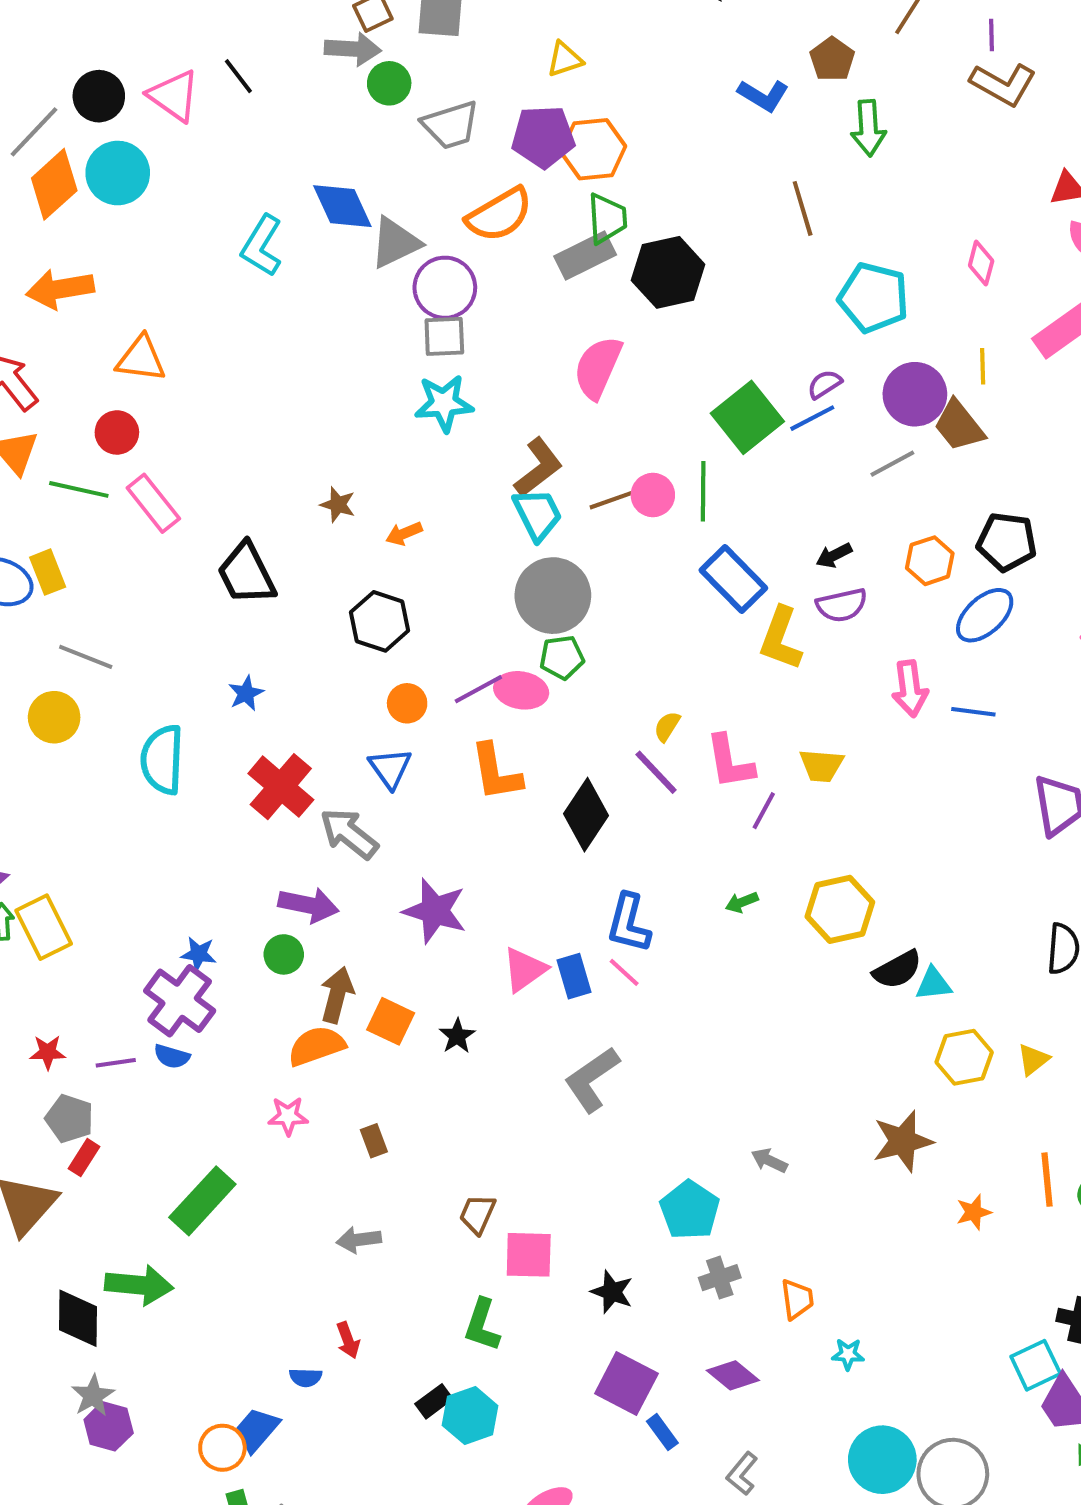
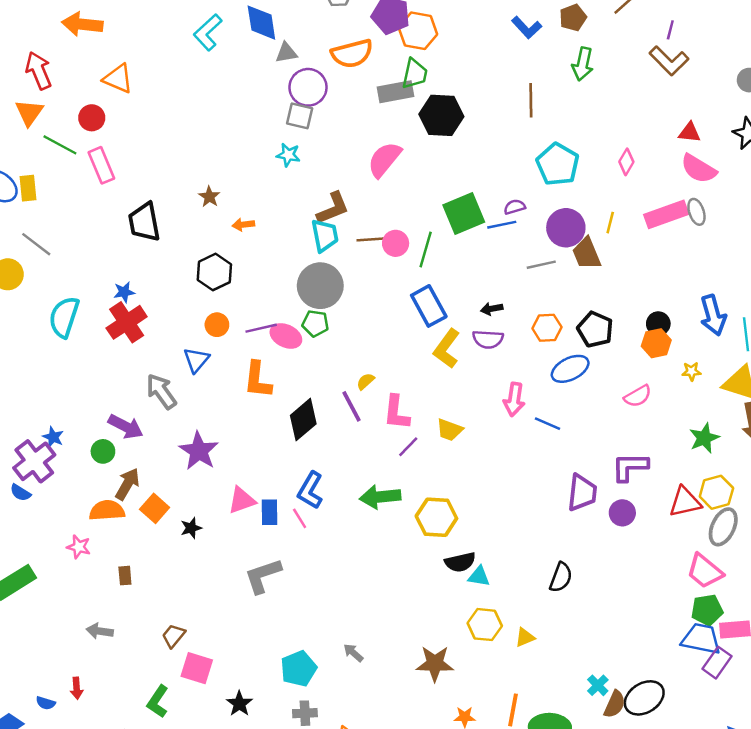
gray triangle: (395, 243) -> (286, 53), size x0.7
cyan star: (444, 403) -> (288, 155), size x0.7
red cross: (281, 787) -> (127, 322), moved
green arrow: (742, 902) -> (380, 497), size x2.0

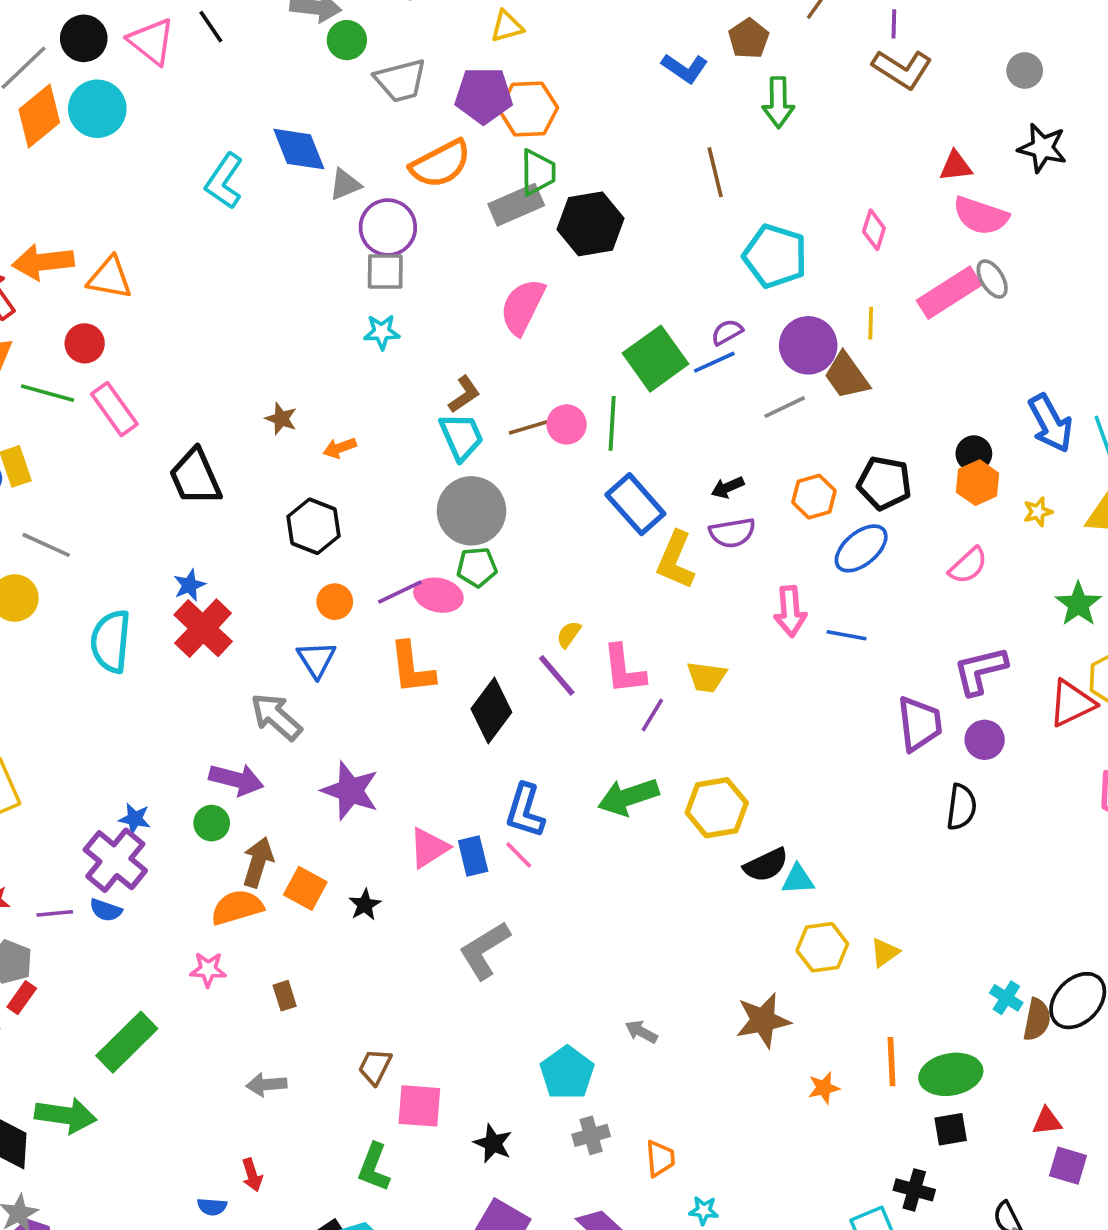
orange arrow: (82, 24) -> (43, 262), moved
brown L-shape: (333, 208) -> (464, 394), size x0.7
black semicircle: (561, 577) -> (961, 807), moved

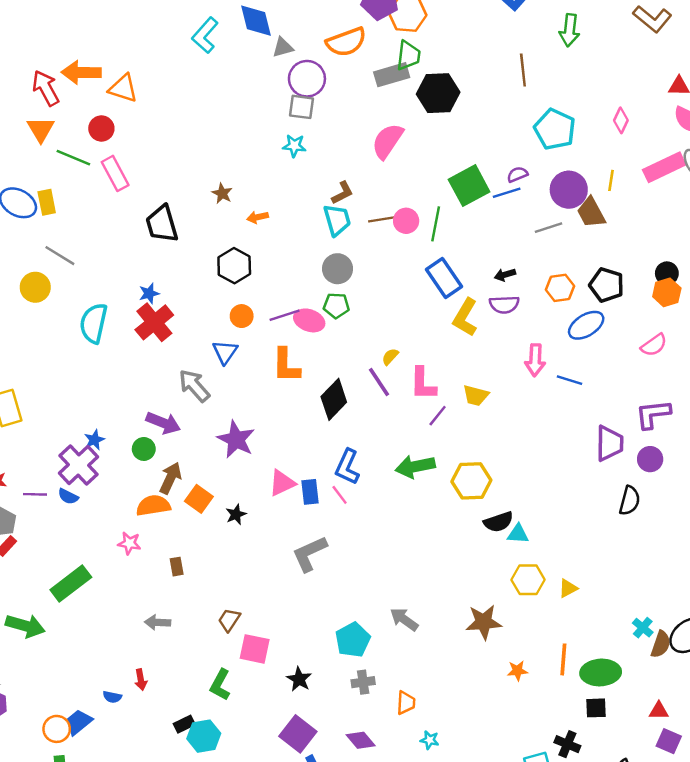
gray circle: (471, 511) -> (338, 269), size x0.7
blue star: (135, 819) -> (94, 440), turned 30
gray arrow: (641, 1032) -> (404, 619), size x1.4

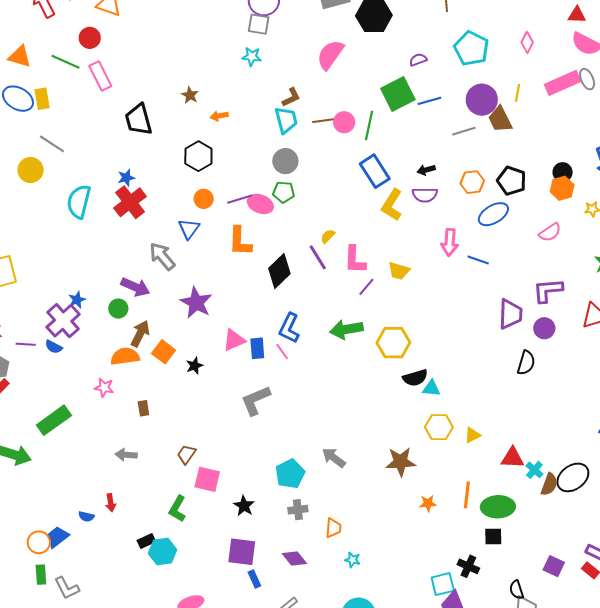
orange triangle: (41, 129) -> (20, 57), moved, turned -45
purple semicircle: (517, 174) -> (418, 60), moved
red triangle: (659, 711) -> (512, 458), moved, size x1.4
purple square: (298, 734) -> (242, 552), turned -32

